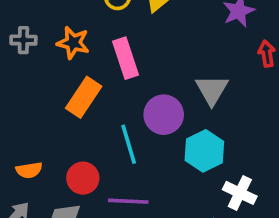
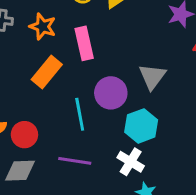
red circle: (83, 178) -> (24, 135), moved
white cross: (240, 193) -> (131, 162), moved

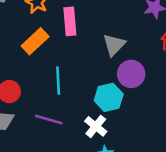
gray triangle: (152, 77) -> (114, 45), moved
purple circle: (111, 93) -> (131, 74), moved

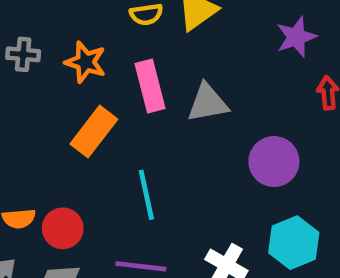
gray triangle: (114, 45) -> (208, 103), moved, turned 45
cyan hexagon: (109, 97) -> (294, 243), moved

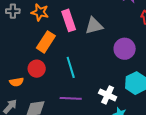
red circle: (63, 228) -> (37, 69), moved

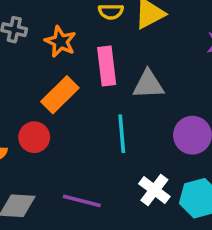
cyan line: (71, 67) -> (122, 134), moved
white cross: (108, 95) -> (154, 190), moved

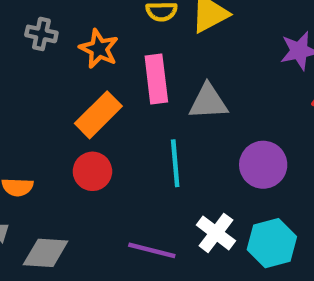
red circle: (34, 137) -> (92, 171), moved
purple line: (82, 201) -> (152, 250), moved

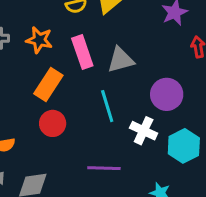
white cross: (216, 233) -> (144, 131), moved

